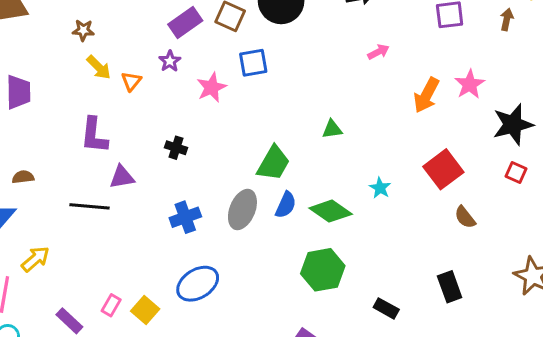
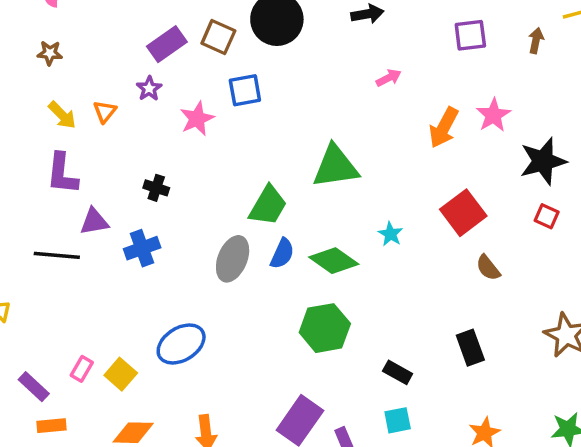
yellow arrow: (99, 67) -> (62, 115), moved
green triangle: (332, 129) -> (335, 167), size x2.0
blue cross: (185, 217) -> (142, 248), moved

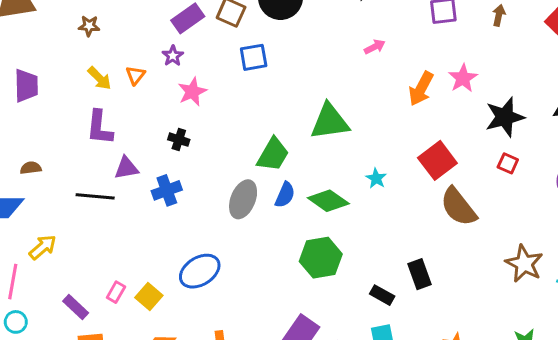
pink star: (197, 119) -> (192, 92), moved
brown semicircle: (488, 268) -> (458, 207), size x1.8
black rectangle: (470, 348) -> (420, 274), moved

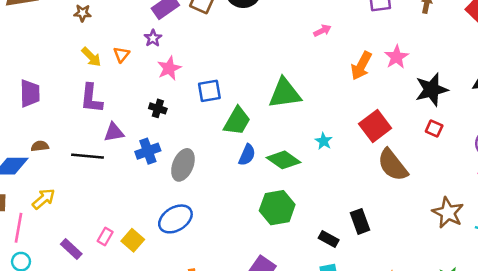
blue square: (254, 57) -> (209, 91), moved
purple trapezoid: (26, 86) -> (30, 93), moved
brown semicircle: (31, 168) -> (40, 146), moved
gray ellipse: (243, 199) -> (183, 165), moved

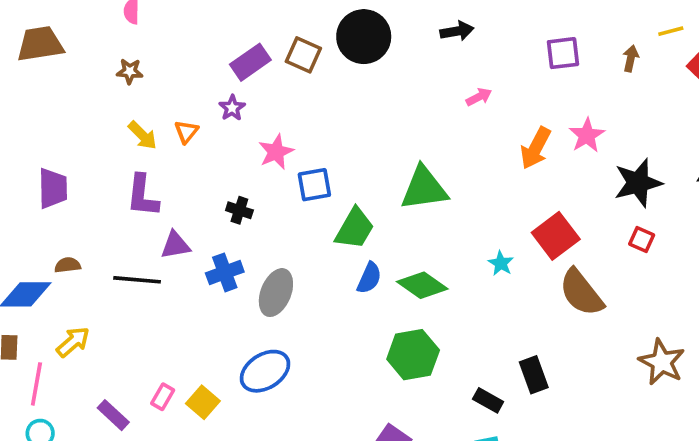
pink star: (169, 68) -> (276, 152), moved
cyan star: (324, 141) -> (501, 263), moved

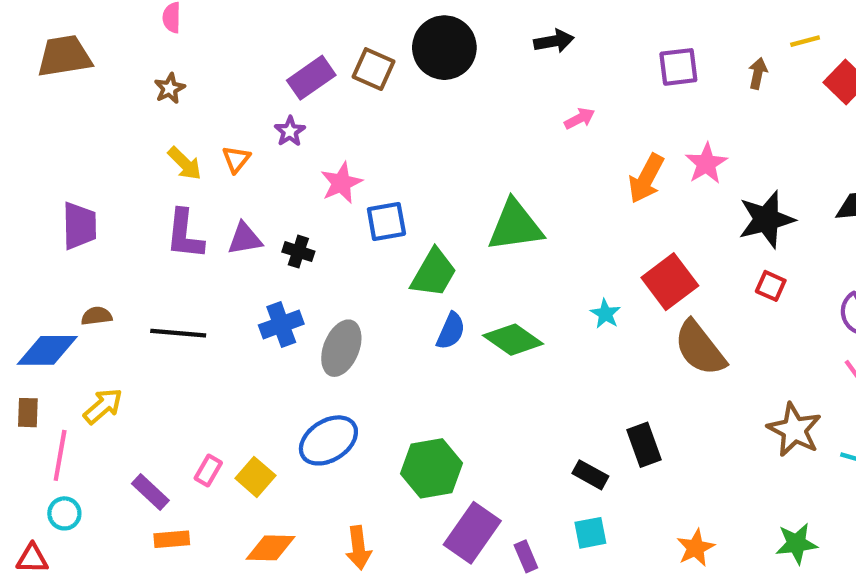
brown star: (130, 71) -> (170, 88), turned -30
purple triangle: (175, 245) -> (245, 239), moved
green hexagon: (413, 355) -> (431, 468), moved

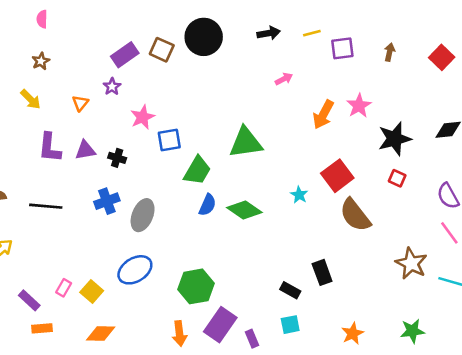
yellow line: (805, 41) -> (312, 33), moved
yellow arrow: (185, 164) -> (31, 99), moved
orange arrow: (359, 548) -> (179, 333), moved

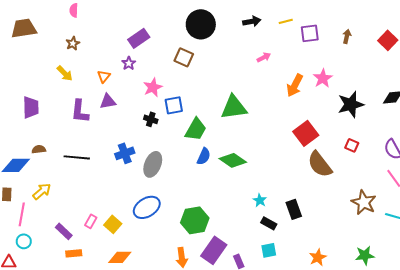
brown square: (162, 50) -> (184, 57), moved
purple triangle: (85, 150) -> (108, 101), moved
black cross: (117, 158) -> (151, 119), moved
red square: (397, 178) -> (352, 145), moved
cyan star: (299, 195) -> (260, 200), moved

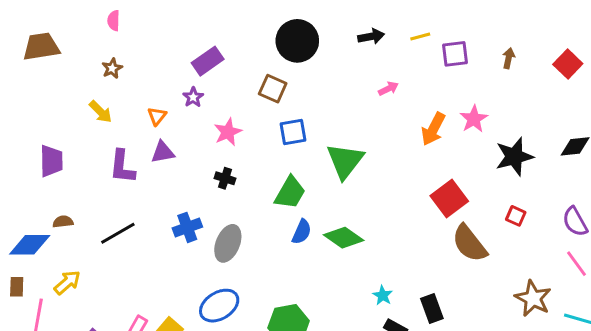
blue square: (174, 105) -> (293, 132), moved
green triangle: (234, 107) -> (345, 161), turned -44
black line: (77, 157) -> (118, 233), turned -35

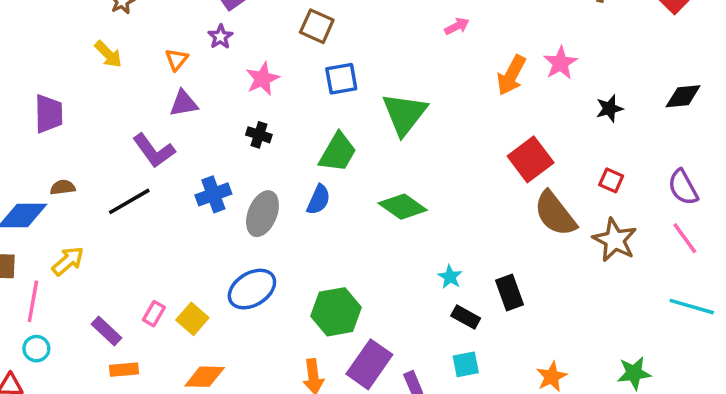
black star: (514, 157) -> (609, 109), size x0.6
purple L-shape: (122, 167) -> (154, 151), moved, turned -42
blue semicircle: (302, 232) -> (319, 200), moved
brown star: (533, 298) -> (615, 240), moved

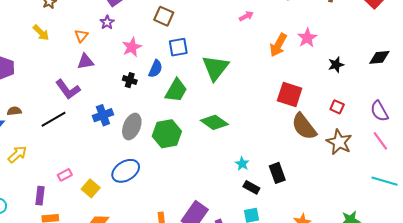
red square: (531, 159) -> (290, 95), turned -35
blue semicircle: (319, 200) -> (156, 69), moved
green hexagon: (336, 312) -> (167, 134), moved
pink rectangle: (154, 314) -> (65, 175), moved, turned 32
purple rectangle: (107, 331) -> (40, 196), turned 54

